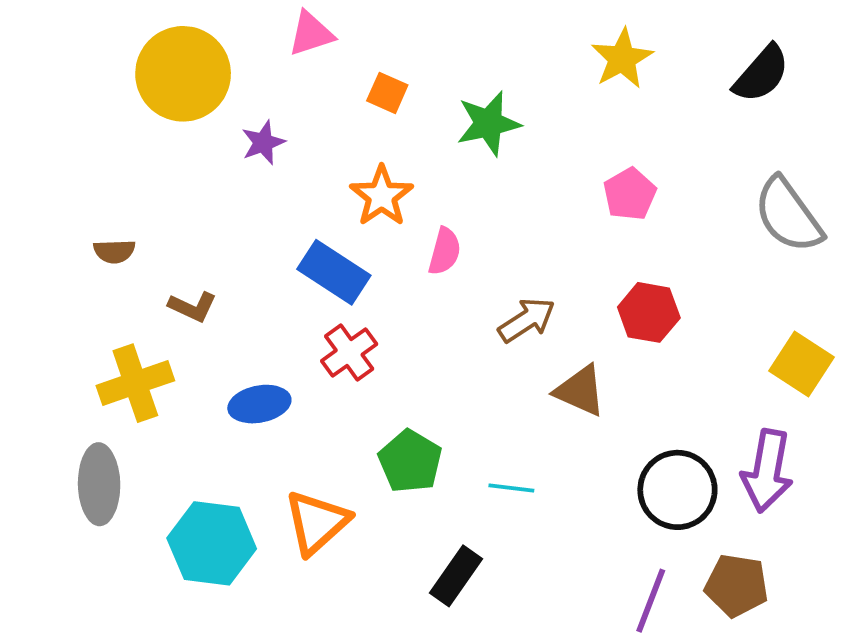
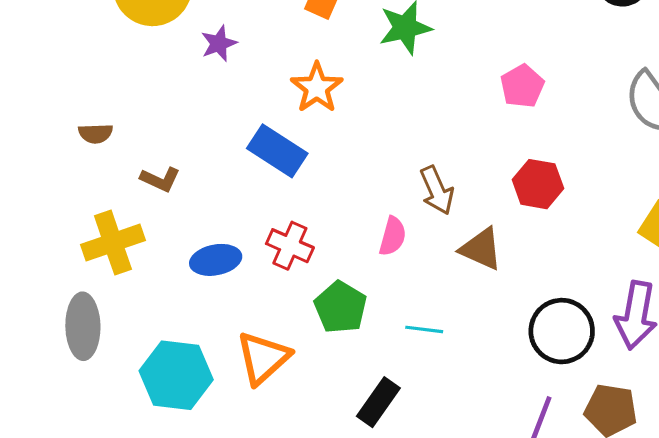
pink semicircle: (445, 251) -> (393, 236), moved
brown arrow: (527, 320) -> (437, 190), turned 99
red cross: (349, 352) -> (290, 246), moved, turned -30

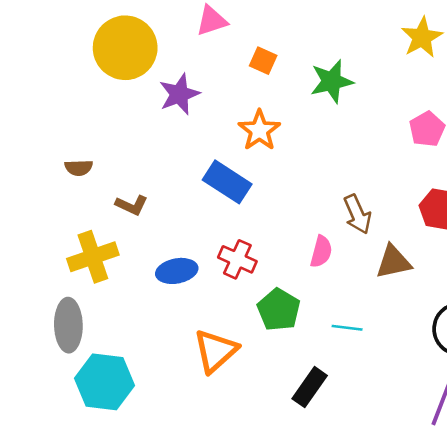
purple star: (219, 43) -> (179, 94), size x1.4
brown triangle: (481, 249) -> (393, 262), turned -36
cyan hexagon: (176, 375) -> (105, 382), moved

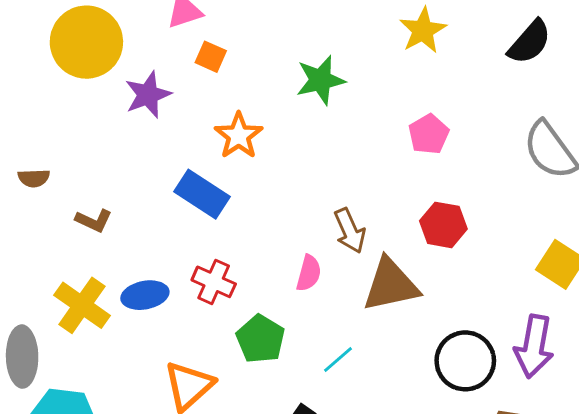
orange square: (263, 61) -> (211, 57), moved
yellow cross: (93, 257) -> (82, 305), moved, turned -36
brown triangle: (393, 262) -> (391, 285), size x1.4
cyan line: (347, 328) -> (338, 359), turned -48

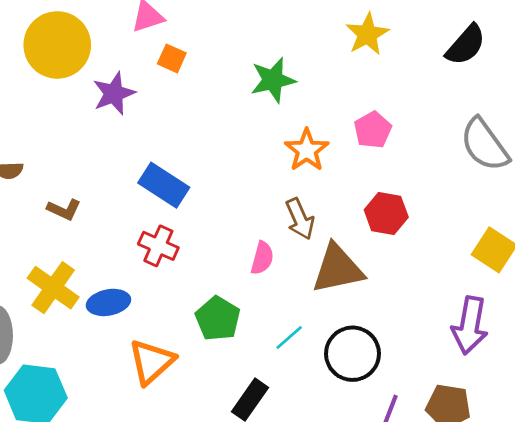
orange star: (239, 136) -> (307, 150), moved
red cross: (214, 282) -> (158, 246), moved
blue ellipse: (145, 295) -> (108, 302), moved
black circle: (465, 361) -> (353, 354), moved

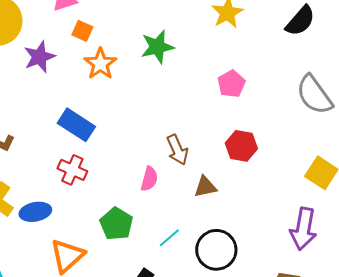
orange star: (307, 150) -> (100, 64), moved
brown triangle: (338, 269) -> (205, 187), size x0.6

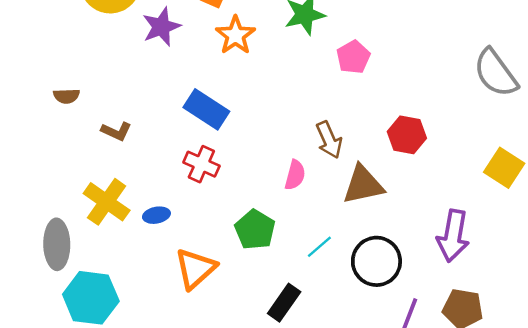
pink pentagon: (231, 84) -> (353, 57), moved
brown triangle: (205, 187) -> (363, 185), size x1.5
blue ellipse: (35, 212) -> (156, 215), size x0.7
purple arrow: (303, 229) -> (453, 236), moved

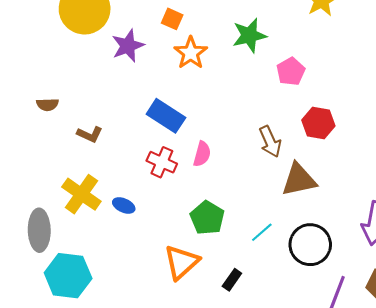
red hexagon: (407, 135) -> (318, 123), moved
pink semicircle: (295, 175) -> (202, 154), moved
blue ellipse: (156, 215) -> (124, 205), turned 35
orange triangle: (195, 269) -> (181, 262), moved
black rectangle: (284, 303) -> (232, 280), size x0.7

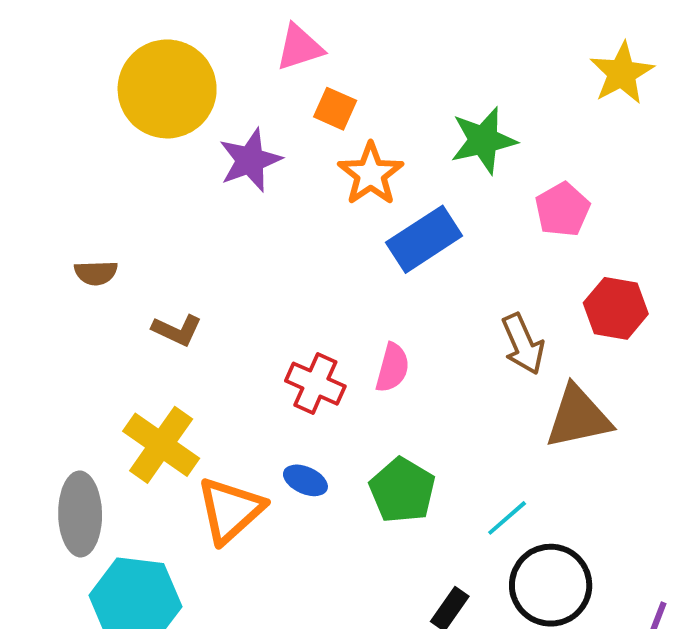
blue rectangle: (166, 116) -> (424, 239), moved, turned -66
blue ellipse: (124, 205) -> (305, 480), moved
black circle: (310, 245) -> (551, 585), moved
orange triangle: (181, 262) -> (230, 510), moved

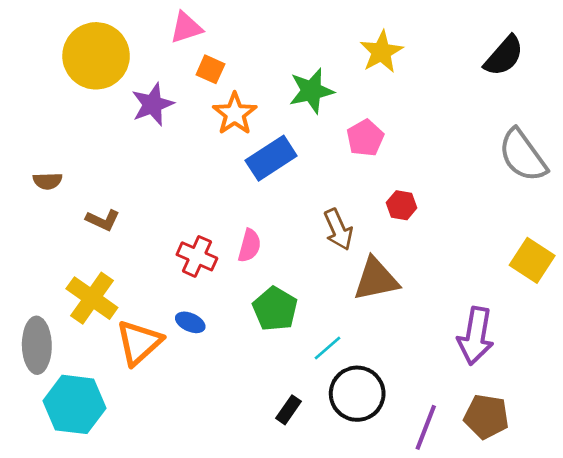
yellow star: (622, 73) -> (381, 52), moved
red hexagon: (616, 308) -> (402, 205), size x0.7
green pentagon: (402, 490) -> (275, 309), moved

